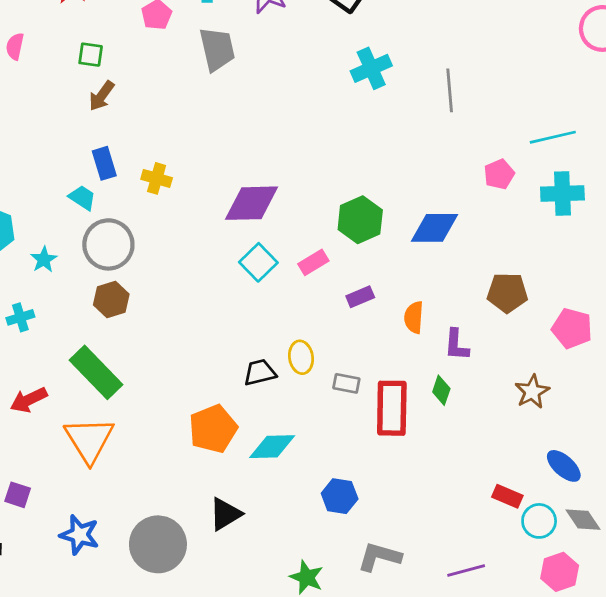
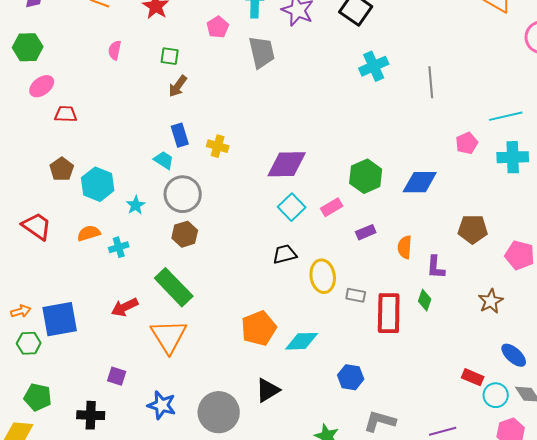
yellow ellipse: (301, 357) -> (323, 276), size x1.4
black trapezoid: (260, 372) -> (285, 254), moved

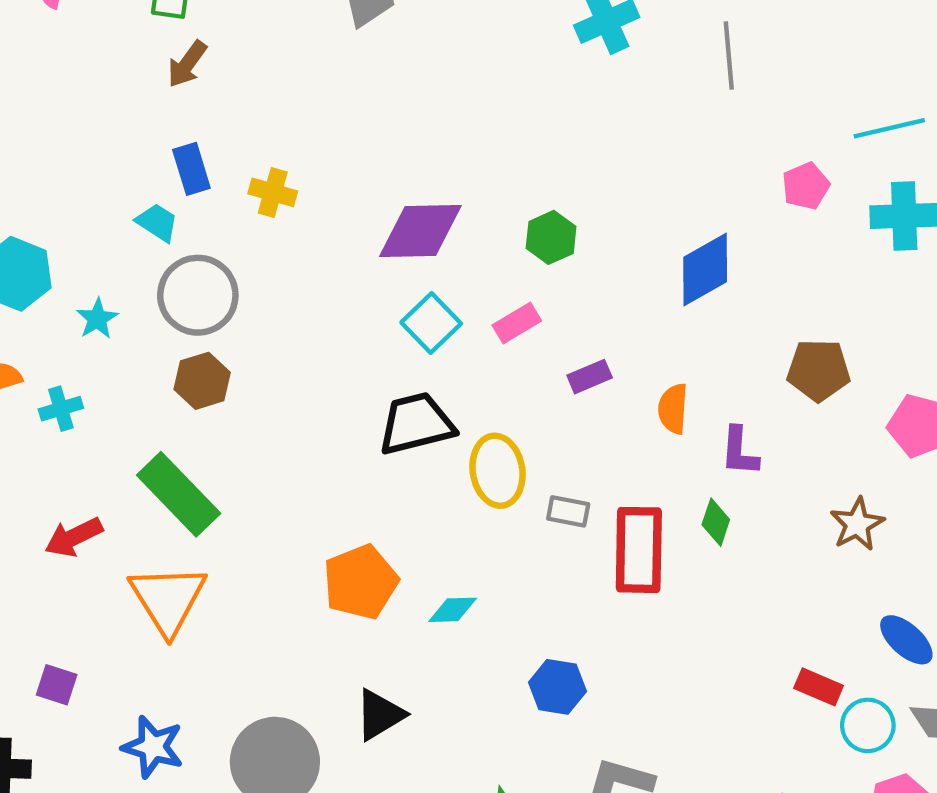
green hexagon: (366, 176) -> (551, 237), moved, size x0.7
blue diamond: (420, 182) -> (705, 270), turned -30
black trapezoid: (285, 254) -> (416, 424), size x1.5
cyan diamond: (302, 341) -> (453, 610), size x0.7

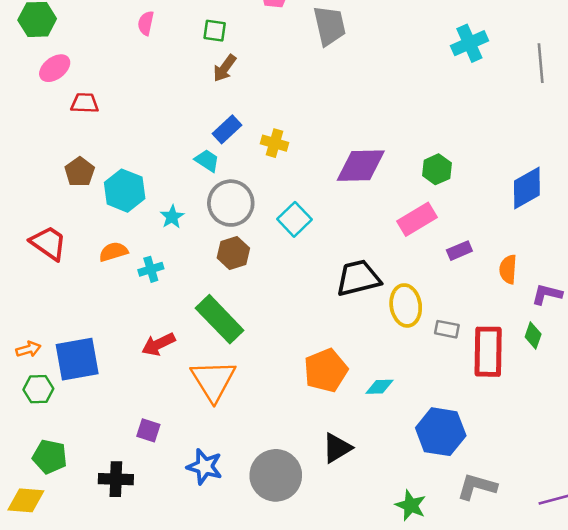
blue rectangle: (191, 169) -> (227, 129), turned 64
cyan square: (431, 323) -> (295, 219), moved
pink rectangle: (517, 323) -> (417, 219), size x1.4
purple L-shape: (739, 451) -> (547, 294), turned 100
blue hexagon: (557, 687) -> (441, 432), size x1.5

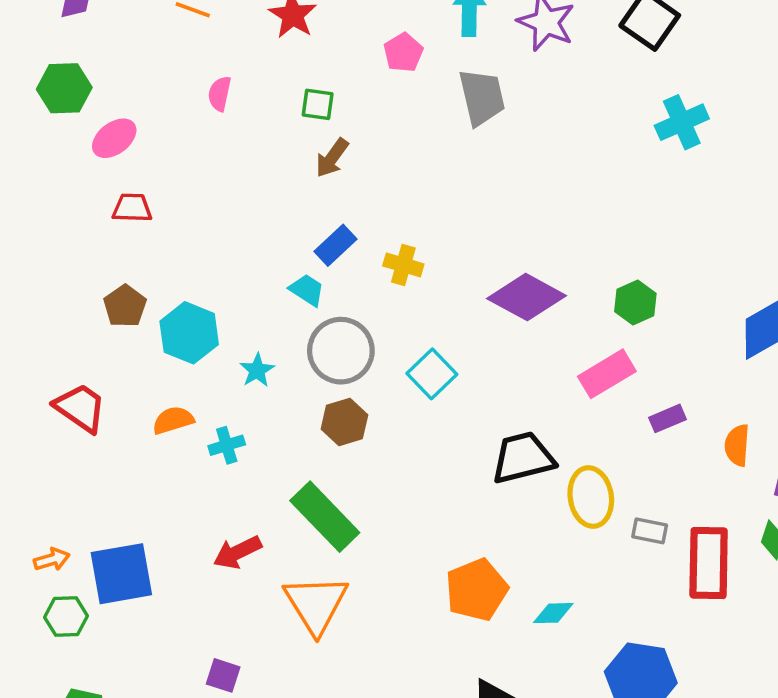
pink ellipse: (55, 68) -> (114, 138), moved
purple diamond: (361, 166) -> (527, 297), turned 30

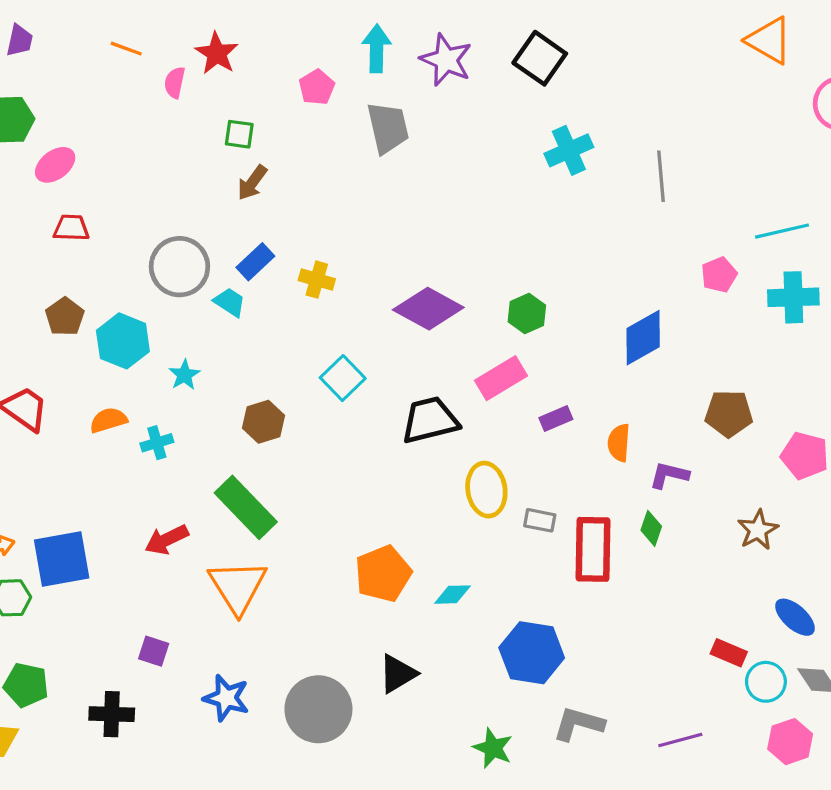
pink semicircle: (220, 94) -> (175, 82), moved
gray circle: (341, 351) -> (179, 267), moved
black trapezoid: (523, 458) -> (430, 420), moved

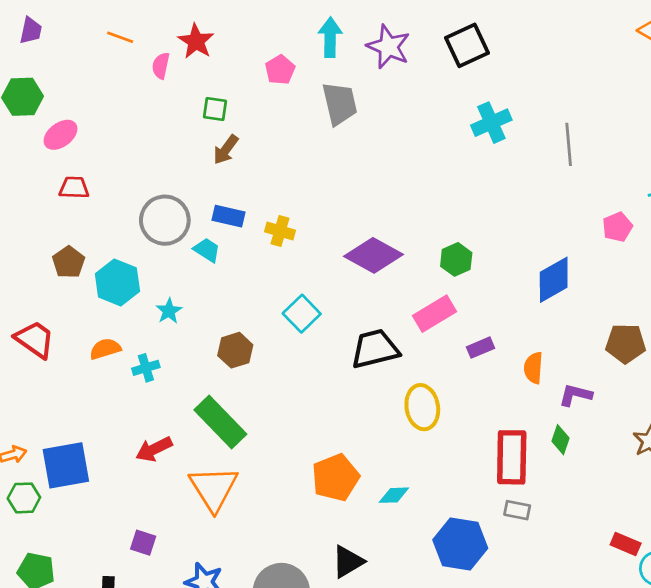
black square: (540, 58) -> (467, 45), turned 30
blue rectangle: (255, 262) -> (229, 216), turned 56
gray rectangle: (540, 520) -> (517, 510), moved

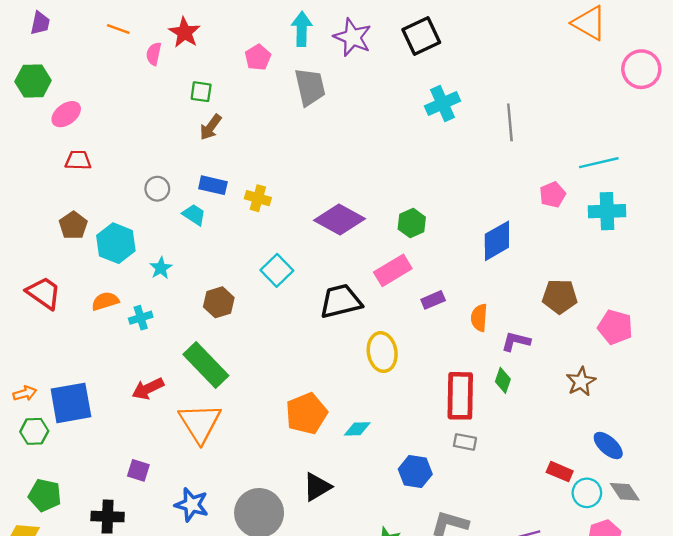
gray circle: (165, 220) -> (157, 189), size x0.6
blue hexagon: (460, 544) -> (415, 472), size x0.7

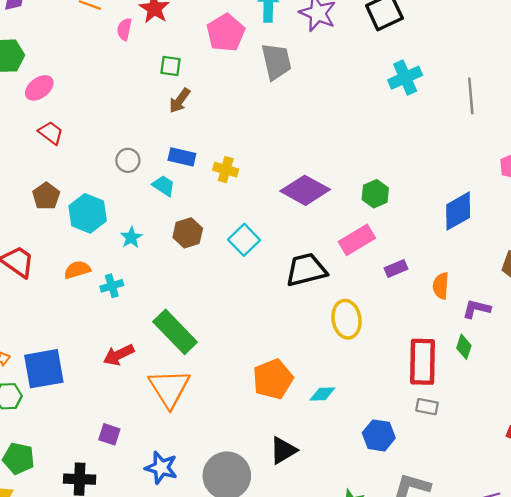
pink pentagon: (258, 57) -> (226, 33), size x1.5
red trapezoid: (78, 160) -> (51, 133), turned 35
brown hexagon: (219, 302) -> (188, 233), moved

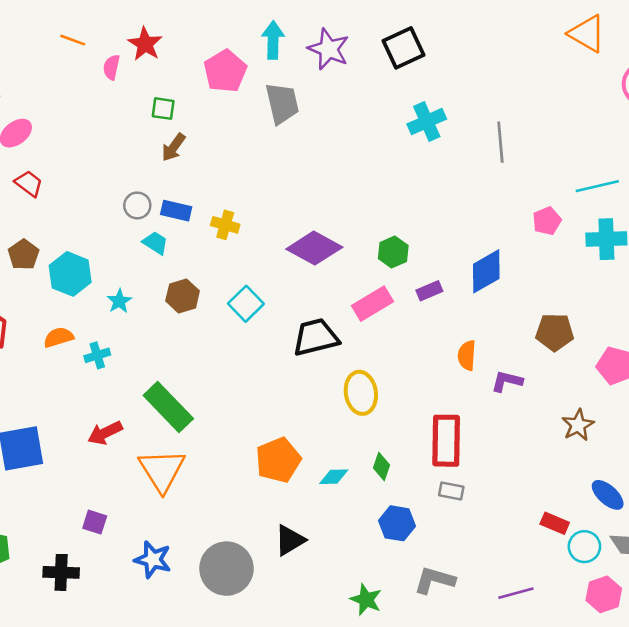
gray circle: (128, 160) -> (137, 205), moved
purple rectangle: (396, 269) -> (429, 291), moved
green diamond: (464, 347) -> (382, 466), moved

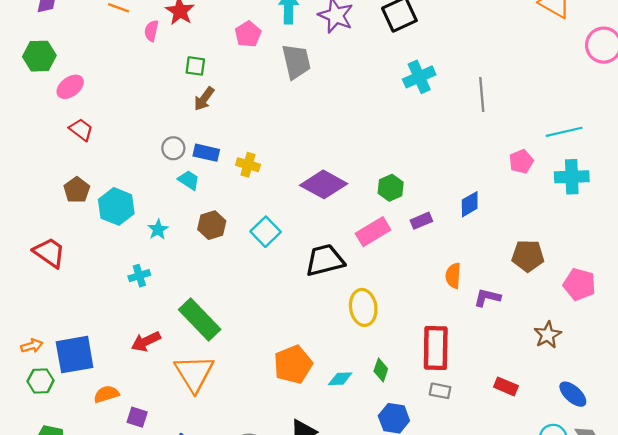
pink pentagon: (225, 71) -> (248, 34), size x0.7
blue diamond: (486, 271) -> (470, 204), size x0.7
orange semicircle: (58, 337) -> (106, 394), moved
red rectangle: (555, 523) -> (506, 386), moved

